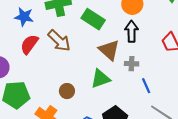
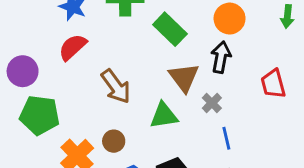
brown arrow: (59, 41) -> (116, 86), moved
gray cross: (132, 64) -> (212, 103), turned 32
brown circle: (67, 91) -> (114, 141), moved

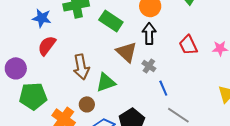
brown arrow: (116, 86) -> (81, 67), turned 35
green triangle: (164, 116) -> (106, 82), moved

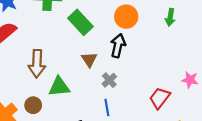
red trapezoid: (188, 45) -> (160, 98), moved, turned 50
brown triangle: (127, 52) -> (89, 60), size x0.7
blue line: (163, 88) -> (107, 108), moved

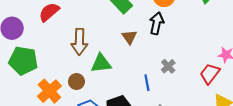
gray cross: (109, 80) -> (168, 66), moved
red trapezoid: (160, 98) -> (210, 74), moved

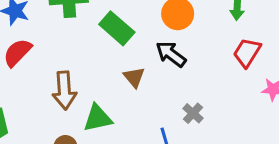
black arrow: (157, 23) -> (171, 54), turned -60
red trapezoid: (210, 74) -> (247, 53), moved

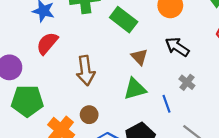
black arrow: (171, 54) -> (177, 47), moved
green triangle: (98, 118) -> (135, 89), moved

